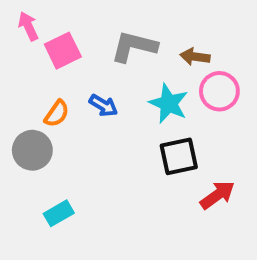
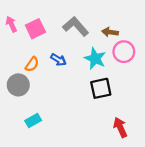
pink arrow: (28, 26) -> (11, 24), moved
gray L-shape: (134, 47) -> (76, 26), turned 35
red arrow: (217, 195) -> (120, 127), moved, turned -78

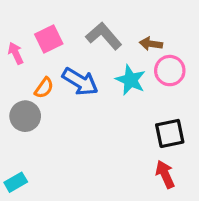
pink arrow: (11, 24) -> (16, 53), moved
blue arrow: (58, 60) -> (80, 82), size x1.6
black square: (101, 88) -> (170, 133), moved
cyan rectangle: (33, 120) -> (16, 182), moved

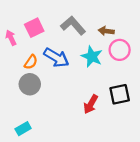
gray circle: (25, 116) -> (30, 84), moved
red arrow: (165, 174) -> (91, 104), moved, turned -126
cyan rectangle: (16, 182) -> (23, 129), moved

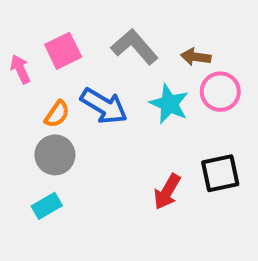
cyan rectangle: (23, 129) -> (47, 206), moved

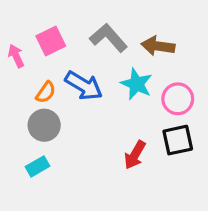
brown arrow: (196, 57) -> (158, 46), size x1.4
pink circle: (220, 92) -> (178, 99), moved

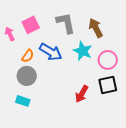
gray L-shape: (108, 38) -> (66, 23), turned 30
brown arrow: (158, 46) -> (96, 28), turned 54
cyan rectangle: (38, 166) -> (23, 101), turned 48

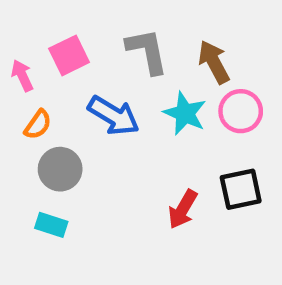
orange semicircle: (28, 56) -> (38, 125), moved
pink circle: (108, 60) -> (241, 111), moved

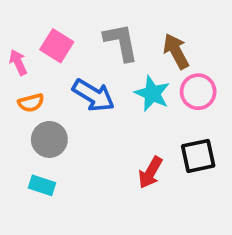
pink square: (69, 55) -> (57, 46), turned -32
orange semicircle: (38, 125) -> (31, 103), turned 40

